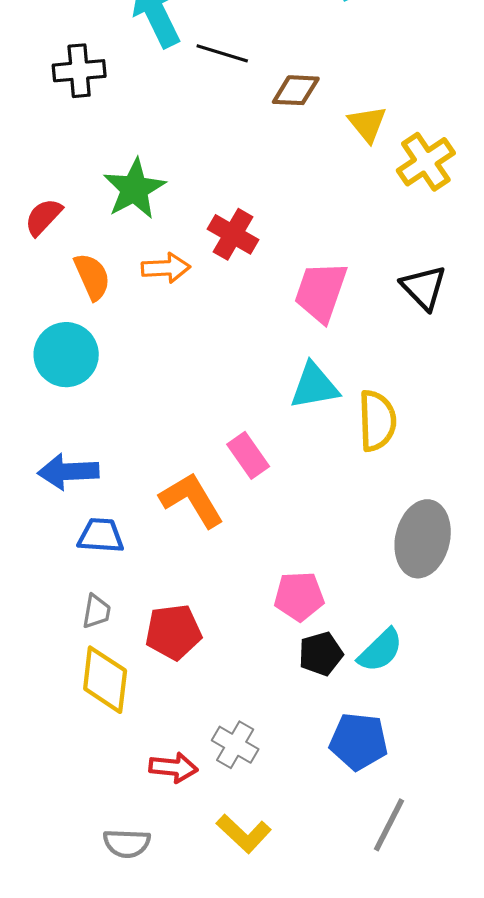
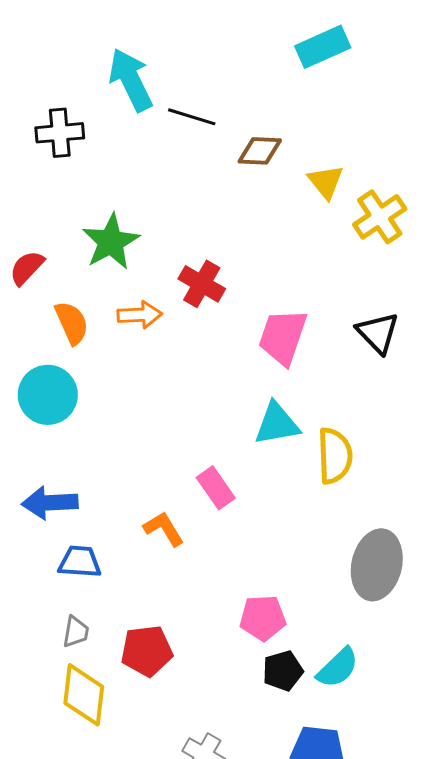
orange L-shape: (192, 500) -> (164, 529), size x0.7

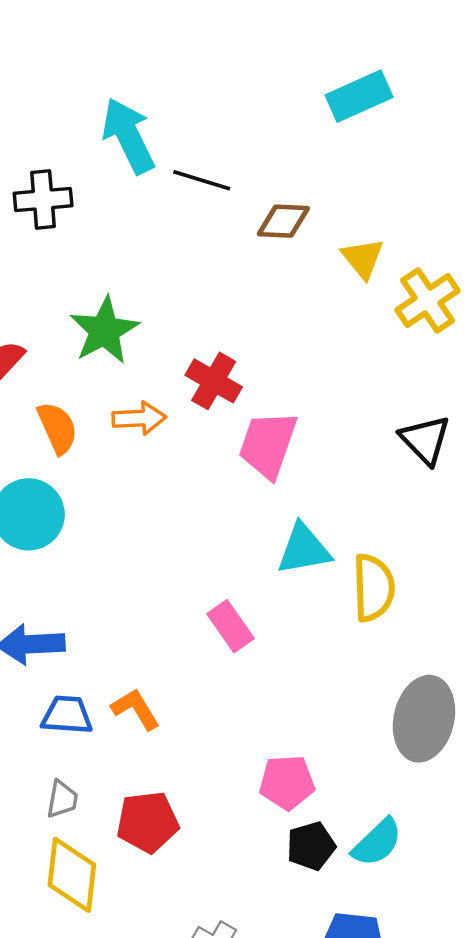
pink trapezoid: (283, 337) -> (268, 445), moved
orange L-shape: (164, 529) -> (136, 709), moved

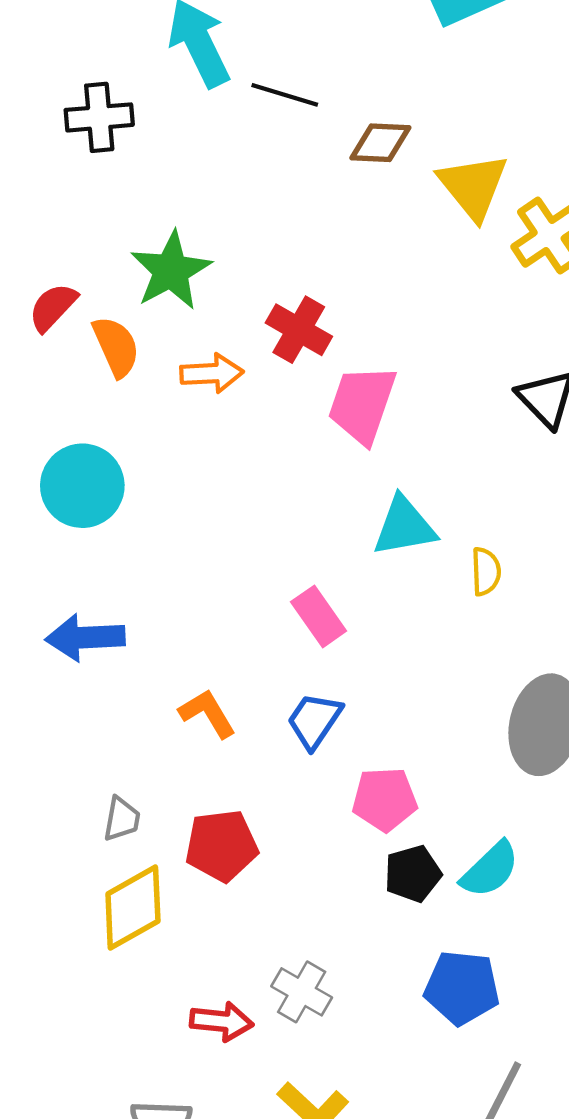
yellow triangle: (363, 258) -> (473, 186), size x1.4
orange semicircle: (57, 428) -> (116, 347), moved
yellow semicircle: (374, 588) -> (486, 571), size x0.6
blue trapezoid: (67, 715) -> (314, 721), moved, turned -60
yellow diamond: (72, 875) -> (133, 908), turned 54

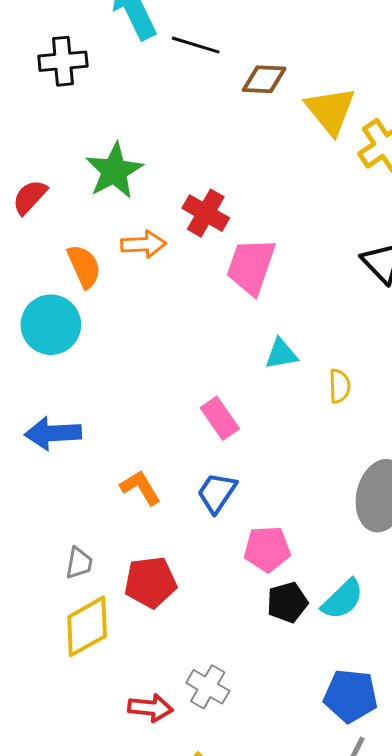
orange semicircle: (116, 347) -> (84, 266), moved
cyan triangle: (404, 527) -> (281, 354), size x0.7
blue pentagon: (462, 988) -> (351, 696), moved

